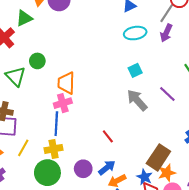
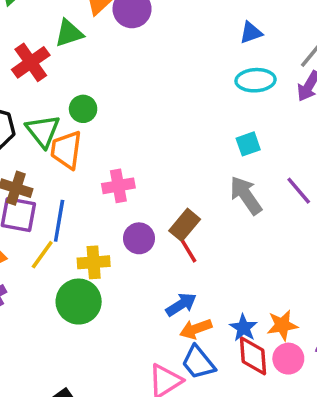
orange trapezoid: (66, 83) -> (66, 150), moved
blue line: (56, 124) -> (59, 221), moved
brown rectangle: (158, 157) -> (185, 225), moved, size x0.7
purple circle: (83, 169) -> (139, 238), moved

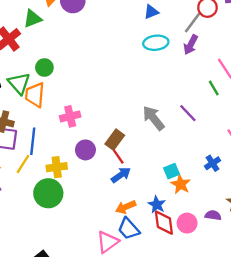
cyan square: (248, 144) -> (172, 171), moved
blue arrow: (181, 305) -> (121, 175), moved
orange star: (282, 325) -> (181, 184), moved, turned -30

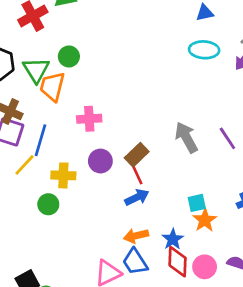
green circle: (48, 193) -> (48, 204), size x0.6

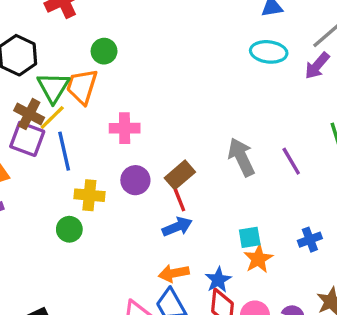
green triangle: (36, 70) -> (53, 87), moved
blue line: (41, 140) -> (64, 151), turned -32
yellow line: (24, 165) -> (52, 117), moved

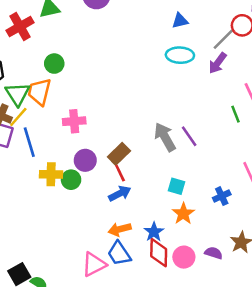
purple line: (291, 161) -> (189, 136), moved
green circle: (69, 229) -> (71, 180), moved
cyan square: (250, 237) -> (176, 186), moved, turned 30

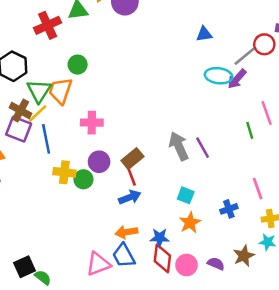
cyan ellipse: (180, 55) -> (219, 76), moved
blue star: (154, 232) -> (160, 238), turned 30

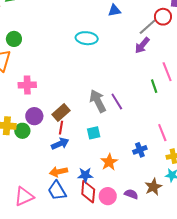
cyan ellipse: (219, 76) -> (87, 38), moved
red line: (132, 177) -> (61, 128), turned 32
cyan square: (186, 195) -> (94, 133), moved, turned -32
pink triangle: (98, 264) -> (24, 197), moved

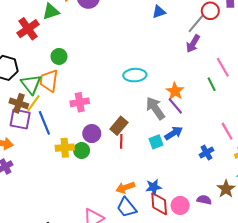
cyan ellipse: (87, 38) -> (135, 75), moved
blue arrow: (60, 144) -> (174, 133), moved
orange star: (109, 162) -> (175, 91), moved

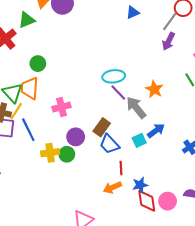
purple line: (175, 106) -> (118, 93), moved
red line: (121, 141) -> (121, 168), moved
blue trapezoid: (127, 207) -> (109, 144), moved

